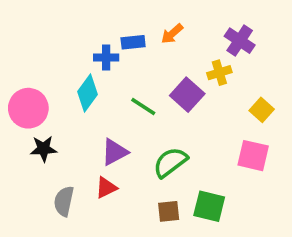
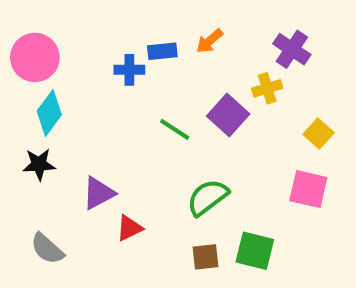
cyan diamond: (87, 93) -> (49, 113), moved
pink circle: (28, 108) -> (35, 57), moved
black star: (44, 149) -> (39, 164), moved
purple triangle: (115, 152) -> (99, 193), moved
gray semicircle: (64, 201) -> (47, 249), moved, turned -60

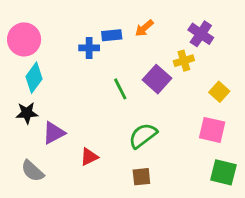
green line: (175, 129) -> (120, 89), turned 30
purple triangle: (99, 193) -> (54, 133), moved
green square: (255, 251) -> (223, 172), moved

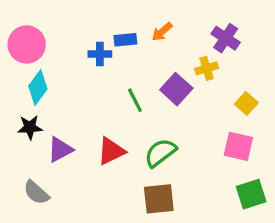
red triangle: (89, 157) -> (111, 151), moved, size x1.4
green square: (223, 172) -> (251, 194), turned -32
brown square: (141, 177) -> (159, 199), size x1.5

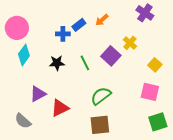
purple cross: (226, 38) -> (145, 13), moved
blue rectangle: (125, 40) -> (79, 25), turned -32
yellow cross: (207, 68) -> (130, 43), turned -32
black star: (30, 127) -> (57, 63), moved
red triangle: (111, 151) -> (60, 108), moved

